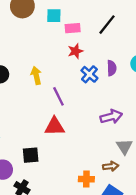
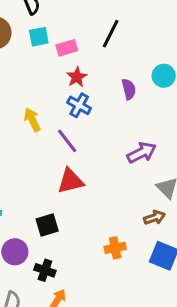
blue cross: (89, 74) -> (79, 105), moved
orange cross: (86, 179) -> (115, 248), moved

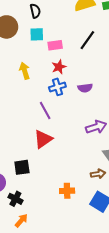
purple semicircle: (129, 89) -> (85, 88), moved, turned 88
blue cross: (79, 105) -> (57, 87), turned 35
yellow arrow: (32, 120) -> (25, 71), moved
red triangle: (70, 181) -> (43, 139), turned -30

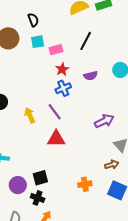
yellow arrow: (25, 71) -> (30, 115), moved
purple semicircle: (85, 88) -> (91, 76), moved
red triangle: (43, 139) -> (56, 139), turned 42
black square: (22, 167) -> (40, 178), moved

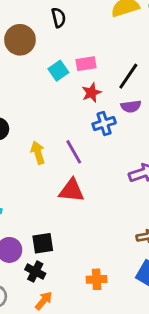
black line: (86, 41) -> (128, 76), moved
cyan square: (38, 42) -> (58, 71), moved, turned -32
blue cross: (63, 88) -> (104, 123), moved
orange cross: (85, 184) -> (97, 279), moved

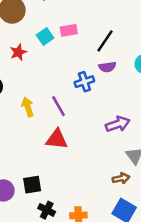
red star: (92, 93) -> (18, 52), moved
black cross: (35, 272) -> (47, 210), moved

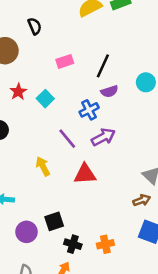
cyan square: (45, 36) -> (45, 99), moved
yellow arrow: (28, 107) -> (43, 166), moved
purple arrow: (118, 124) -> (103, 137), moved
red triangle: (57, 139) -> (85, 174), moved

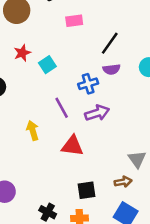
pink rectangle: (65, 61) -> (74, 21), moved
black square: (54, 221) -> (86, 190), moved

